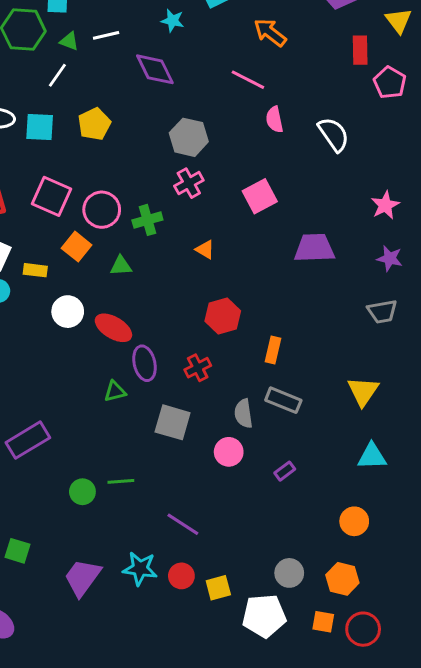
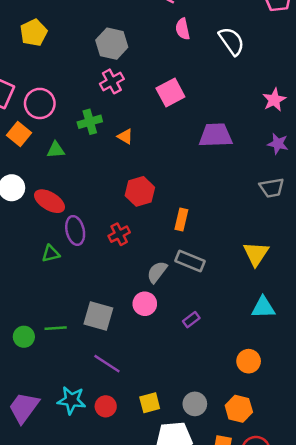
green cross: (147, 220) -> (90, 122), moved
gray semicircle: (243, 413) -> (157, 272), turned 45
gray square: (173, 422) -> (98, 316), moved
yellow square: (218, 588) -> (150, 403), moved

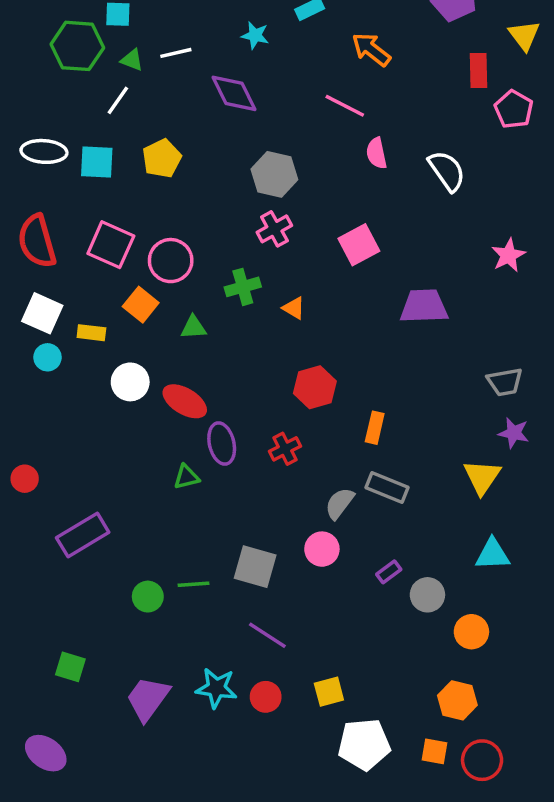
purple star: (278, 144) -> (514, 433), moved
gray circle: (195, 404) -> (427, 595), moved

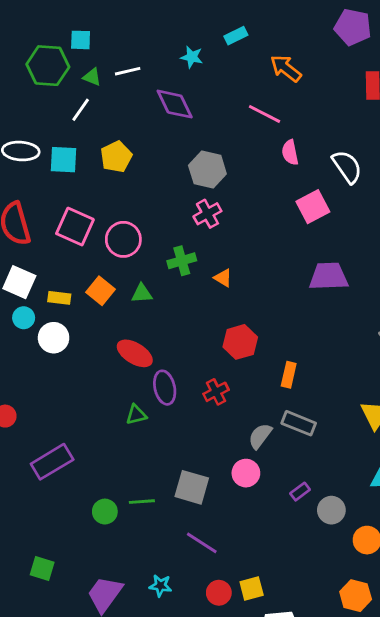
pink square: (359, 245) -> (313, 207), moved
orange square: (141, 305) -> (101, 291), moved
white circle: (130, 382) -> (54, 338), moved
cyan star: (216, 688) -> (160, 586), size x0.7
red circle: (266, 697) -> (219, 593), moved

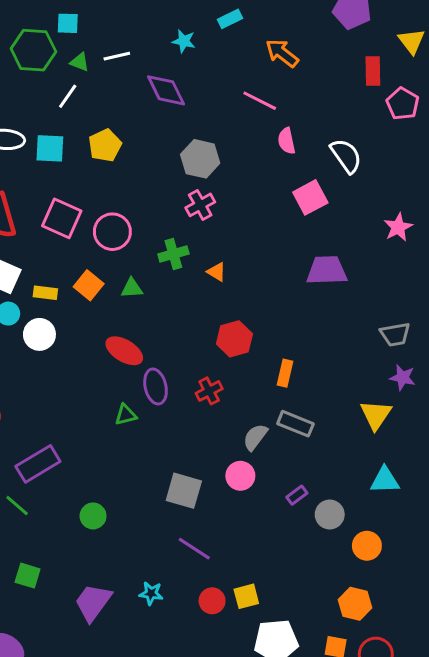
green line: (142, 502) -> (17, 506), moved, turned 45

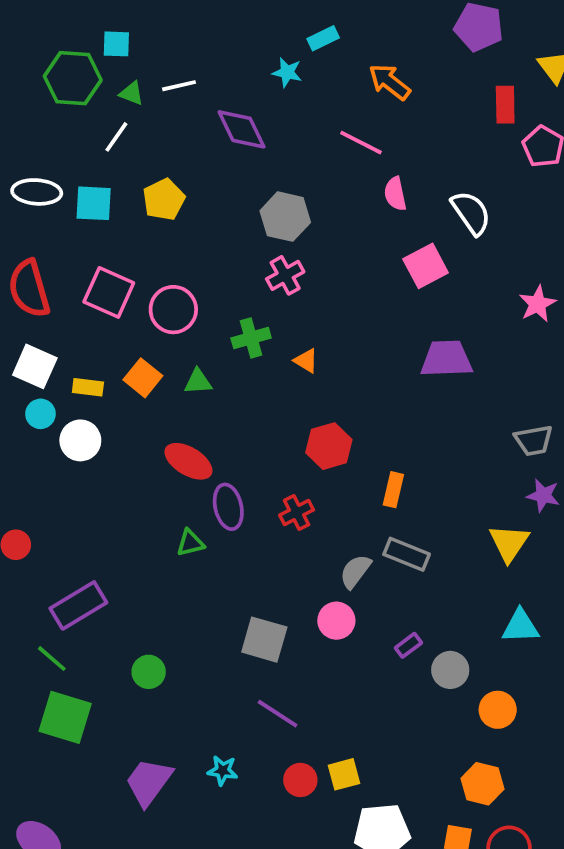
cyan star: (184, 41) -> (287, 72), moved
green square: (28, 576) -> (65, 717), moved, size x1.6

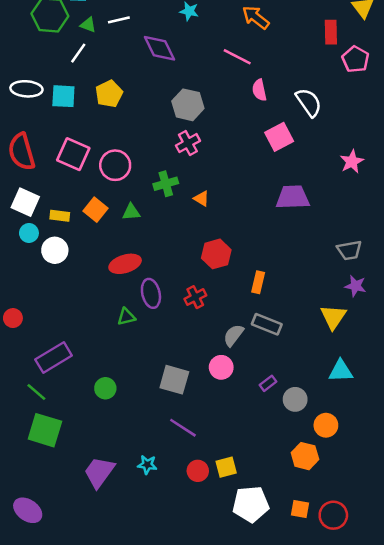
red ellipse: (188, 461) -> (125, 264), turned -48
green circle: (149, 672) -> (105, 388), moved
orange hexagon: (482, 784) -> (305, 456), moved

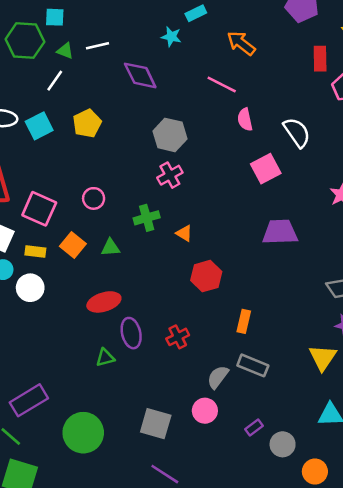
cyan square: (63, 96) -> (39, 126), turned -30
pink square: (73, 154) -> (39, 209), moved
pink circle: (115, 165) -> (94, 198), size x0.7
red hexagon: (216, 254) -> (206, 276), moved
green circle: (105, 388) -> (83, 433), size x1.8

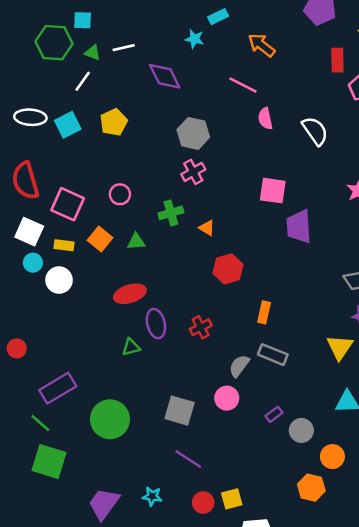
pink square: (266, 169) -> (273, 191), moved, turned 36
purple trapezoid: (280, 232) -> (299, 227), turned -92

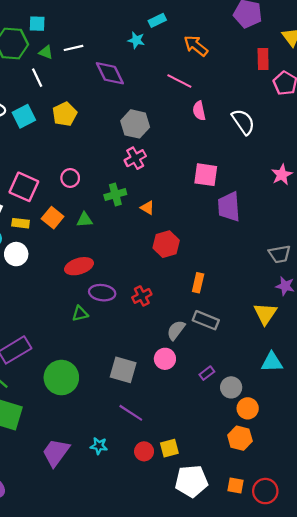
white line: (83, 81) -> (37, 78), turned -60
purple ellipse: (156, 324) -> (102, 293), turned -70
orange circle: (332, 457) -> (248, 408), moved

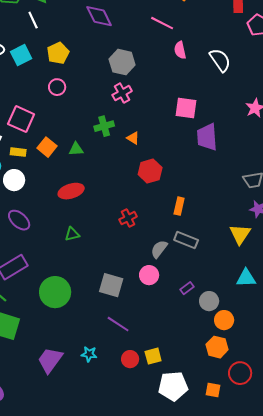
pink circle: (70, 178) -> (57, 87), moved
purple ellipse: (102, 293) -> (19, 220), moved, turned 35
red circle: (265, 491) -> (240, 373), moved

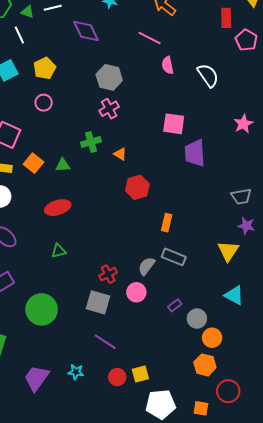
red cross: (128, 218) -> (108, 274), moved
cyan triangle: (246, 278) -> (234, 295), turned 30

